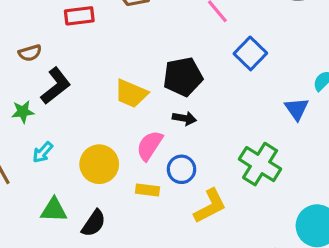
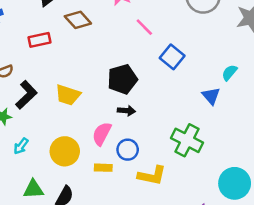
yellow trapezoid: (131, 94) -> (68, 95), moved
yellow L-shape: (210, 206) -> (152, 176), turned 44

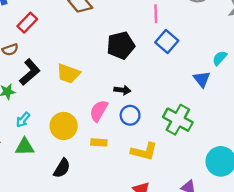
pink line: (144, 27) -> (156, 14), moved, turned 42
red rectangle: (40, 40) -> (27, 23), moved, turned -36
black pentagon: (122, 79) -> (121, 45), moved
blue circle: (128, 150) -> (130, 115), moved
green triangle: (33, 189) -> (25, 147), moved

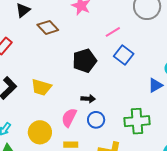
pink line: (156, 14) -> (113, 32), turned 63
blue triangle: (202, 79) -> (155, 85), turned 42
green cross: (178, 120) -> (137, 121), turned -30

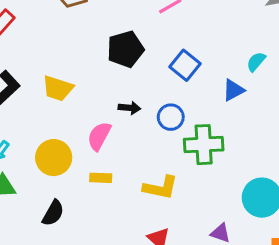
blue square: (124, 55) -> (185, 65), moved
blue circle: (96, 120) -> (171, 117), moved

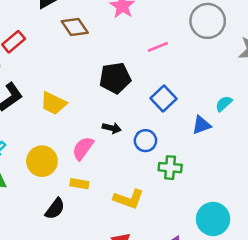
green cross: (204, 145) -> (170, 168), size x0.7
black semicircle: (53, 213) -> (55, 209), moved

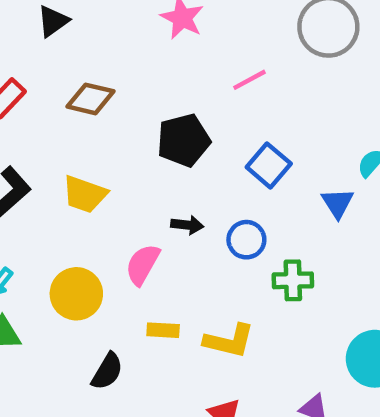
brown diamond: (75, 27) -> (90, 99), moved, turned -36
blue triangle: (201, 125) -> (338, 203), turned -36
yellow rectangle: (79, 184) -> (163, 330), moved

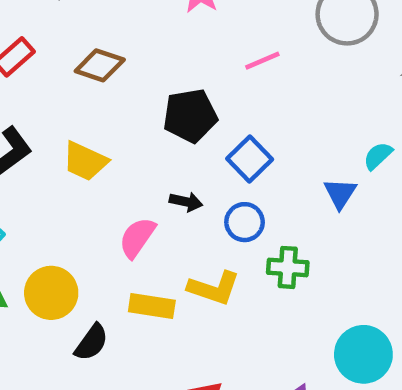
blue square: (269, 165) -> (250, 159), moved
yellow circle: (76, 294) -> (51, 293), moved
yellow rectangle: (163, 330) -> (152, 306), size x1.4
yellow L-shape: (229, 341) -> (214, 288), moved

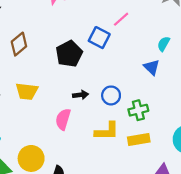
pink line: (262, 61) -> (121, 19), moved
brown diamond: (100, 65) -> (19, 44), turned -40
blue square: (250, 159) -> (99, 38), moved
yellow rectangle: (152, 306) -> (139, 139), moved

